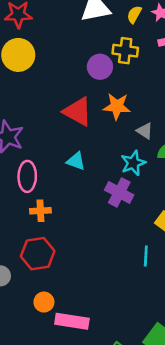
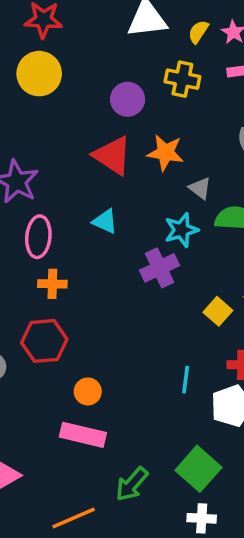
purple circle: (100, 67) -> (128, 99), moved
purple cross: (119, 192) -> (160, 268), turned 32
cyan line: (146, 256) -> (186, 380), moved
orange circle: (44, 302) -> (88, 391), moved

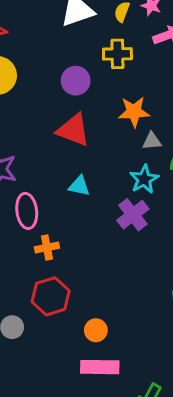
orange star: (165, 153) -> (134, 112), moved
gray triangle: (200, 188) -> (152, 141), turned -30

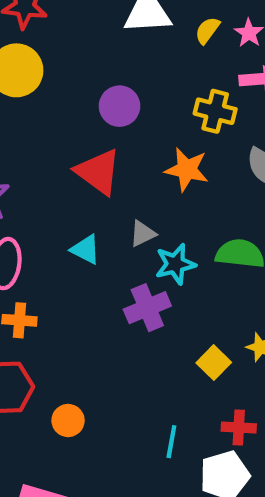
yellow cross: (117, 54) -> (215, 111), moved
gray triangle: (152, 141) -> (143, 234), moved, turned -36
orange circle: (96, 330) -> (68, 420), moved

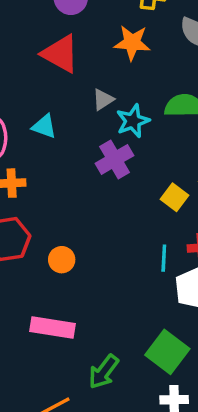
cyan triangle: (86, 249) -> (44, 126), moved
cyan line: (171, 442) -> (164, 258), moved

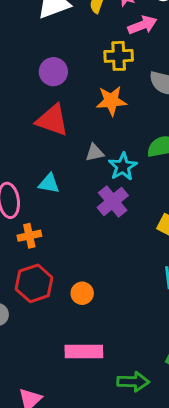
gray triangle: (103, 99) -> (95, 153), turned 30
green arrow: (104, 372) -> (133, 382), turned -116

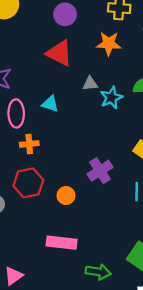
purple cross: (113, 201) -> (100, 171), moved

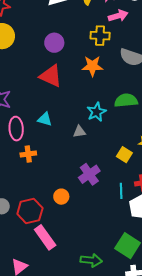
gray triangle: (90, 84) -> (79, 132), moved
red hexagon: (28, 183) -> (30, 211), moved
pink rectangle: (62, 243) -> (45, 237), moved, turned 50

